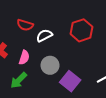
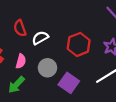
red semicircle: (25, 25) -> (20, 28), turned 56
red hexagon: (81, 30) -> (79, 44), moved

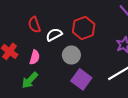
red hexagon: (79, 44) -> (84, 28), moved
gray circle: (47, 68) -> (71, 55), moved

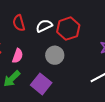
white semicircle: (54, 35) -> (44, 26), moved
purple square: (81, 79) -> (41, 84), moved

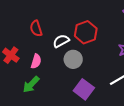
white semicircle: (44, 26) -> (61, 41), moved
purple square: (41, 84) -> (84, 89), moved

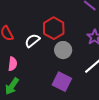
gray circle: (73, 59) -> (63, 50), moved

